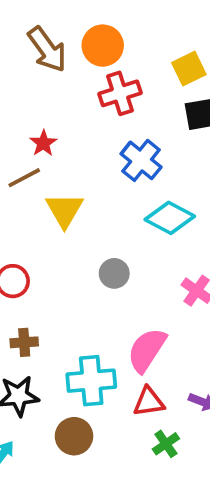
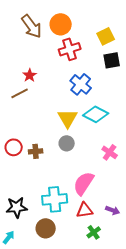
yellow triangle: (64, 210) -> (68, 118), moved
brown cross: (24, 342) -> (36, 151), moved

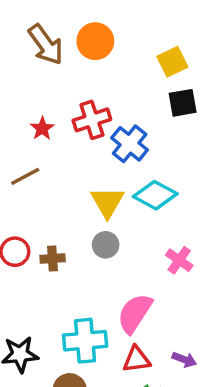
red cross: (70, 49) -> (92, 120), moved
brown line: (20, 93) -> (25, 176), moved

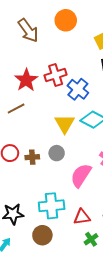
orange circle: (95, 41) -> (66, 20), moved
red star: (42, 128) -> (26, 80), size x1.6
gray circle: (106, 245) -> (57, 153), moved
pink semicircle: (135, 313) -> (81, 175), moved

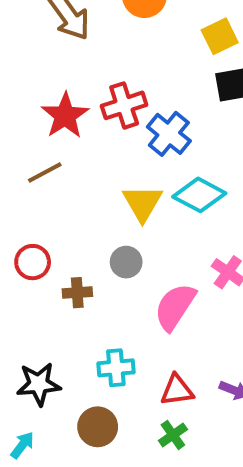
brown cross: (32, 157) -> (77, 293), moved
cyan cross: (52, 206) -> (116, 368), size x0.7
green cross: (91, 239) -> (173, 435), moved

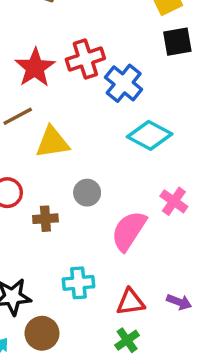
yellow triangle: (142, 203) -> (52, 142), moved, turned 51
brown circle: (98, 427) -> (42, 333), moved

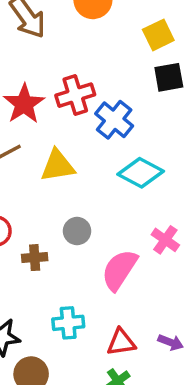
yellow triangle: (52, 142) -> (58, 166), moved

